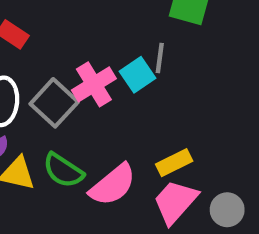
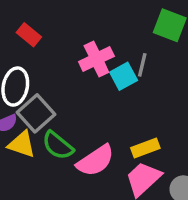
pink cross: (94, 84) -> (96, 59), moved
gray square: (54, 103) -> (36, 113), moved

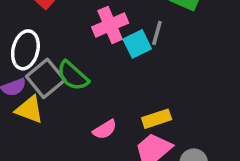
green semicircle: (58, 145) -> (73, 76), moved
pink semicircle: (95, 161) -> (105, 129), size x0.6

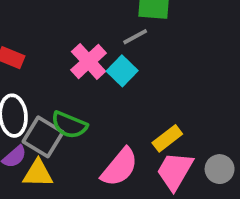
gray line: (157, 33) -> (135, 37), moved, turned 65
pink semicircle: (105, 129) -> (120, 167), size x1.6

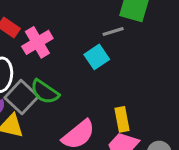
pink cross: (89, 61) -> (37, 42), moved
yellow rectangle: (167, 138) -> (122, 119), turned -75

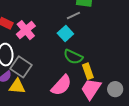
green semicircle: (45, 92) -> (73, 57), moved

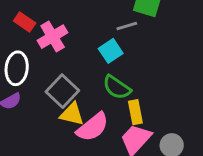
gray square: (21, 67) -> (62, 91), moved
yellow triangle: (17, 86) -> (72, 114), moved

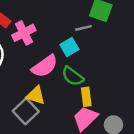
gray square: (62, 91) -> (26, 111), moved
pink semicircle: (93, 127) -> (45, 66), moved

